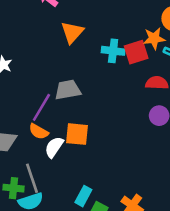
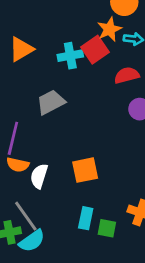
orange triangle: (72, 32) -> (21, 49), turned 35
gray trapezoid: (68, 90) -> (51, 102), moved
orange square: (77, 134) -> (85, 170), moved

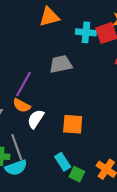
cyan rectangle: (86, 218) -> (63, 162), turned -60

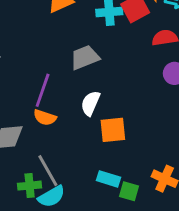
white semicircle: (36, 119) -> (90, 103), moved
cyan rectangle: (63, 162) -> (108, 179), turned -30

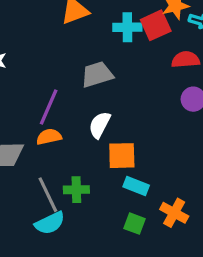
orange semicircle: (45, 118) -> (49, 137), turned 145
cyan rectangle: (108, 179) -> (136, 186), moved
green cross: (30, 186) -> (76, 190), moved

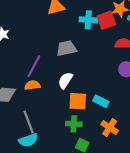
cyan rectangle: (136, 186) -> (101, 101), moved
green cross: (76, 190) -> (74, 124), moved
orange cross: (174, 213) -> (110, 128), moved

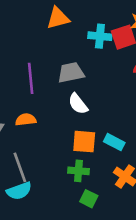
purple line: (34, 66) -> (31, 78), moved, turned -35
white semicircle: (65, 80) -> (78, 104), moved, turned -72

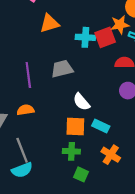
white semicircle: (78, 104) -> (81, 102), moved

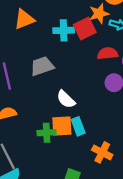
cyan rectangle: (101, 126) -> (78, 126), moved, turned 49
green cross: (71, 151) -> (47, 133), moved

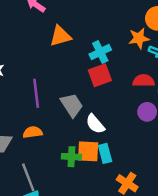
red square: (85, 29) -> (100, 75), moved
cyan cross: (64, 30) -> (100, 52), turned -30
gray trapezoid: (42, 66) -> (72, 105), moved, turned 70

